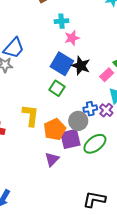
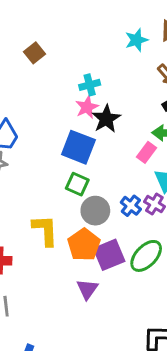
cyan cross: (61, 21) -> (90, 85), moved
black star: (81, 66) -> (106, 119), moved, turned 30
blue cross: (90, 109) -> (131, 206), turned -32
gray circle: (78, 121) -> (95, 211), moved

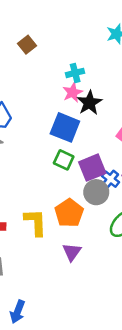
gray circle: (95, 211) -> (96, 192), moved
yellow L-shape: (45, 230) -> (35, 222), moved
purple square: (109, 255) -> (92, 168), moved

